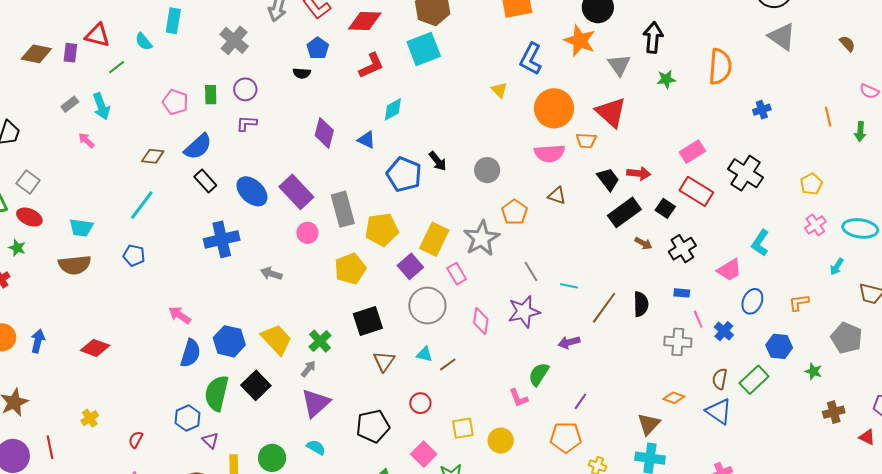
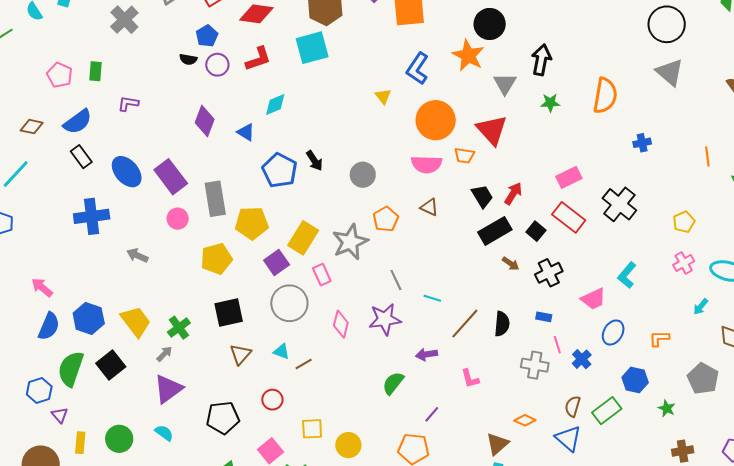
purple circle: (245, 89) -> (217, 65), moved
red arrow: (639, 173) -> (513, 194), turned -70
pink L-shape: (519, 398) -> (470, 378), moved

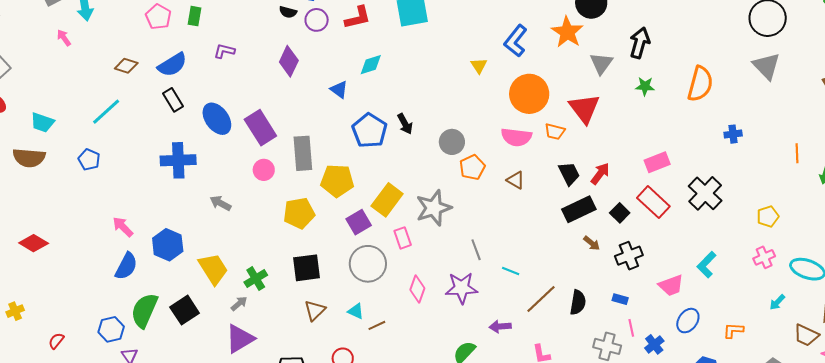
purple diamond: (205, 121) -> (289, 61), moved
orange pentagon: (386, 219) -> (472, 167), moved
blue hexagon: (89, 318) -> (168, 245), moved

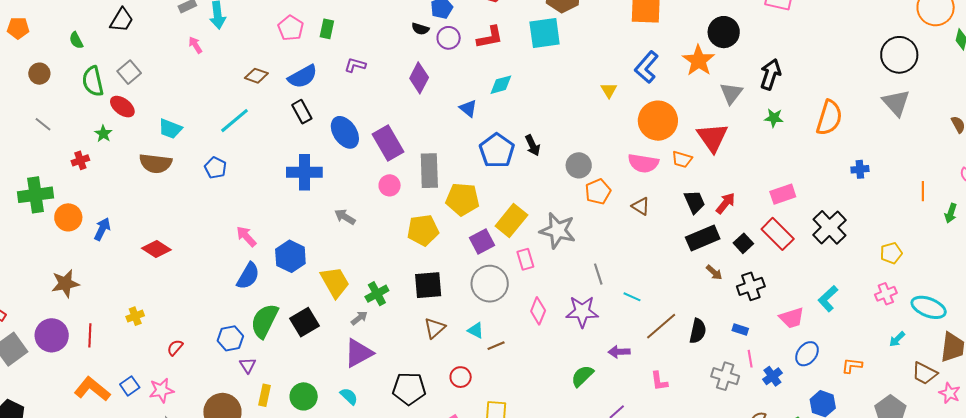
gray star: (434, 208) -> (558, 231), turned 30

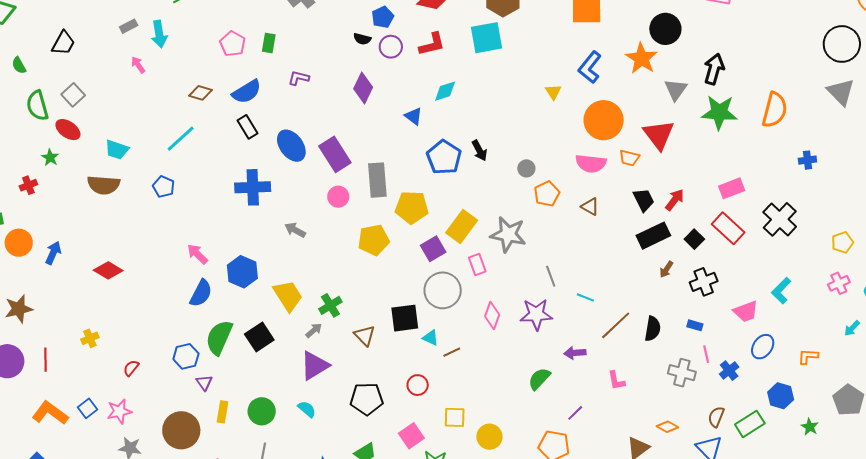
green star: (774, 118) -> (719, 112), size x1.8
gray circle: (579, 165) -> (526, 168), size x0.7
brown arrow: (714, 272) -> (666, 269), turned 84
black square: (428, 285) -> (405, 318), moved
brown triangle: (435, 328) -> (365, 336), moved, turned -30

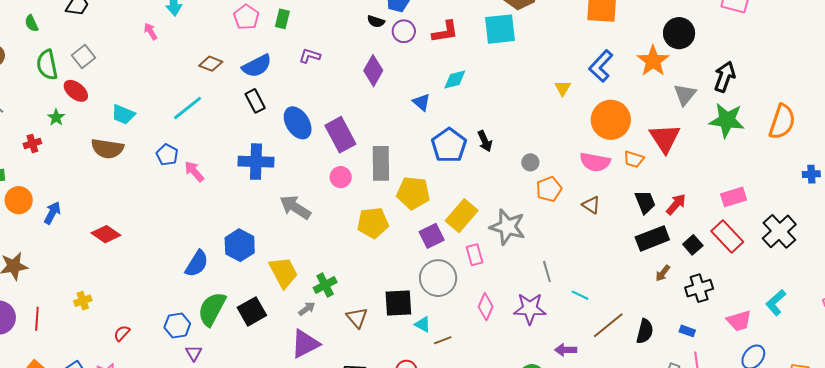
gray arrow: (295, 230) -> (295, 207), size x1.5
pink arrow: (197, 254) -> (194, 171), moved

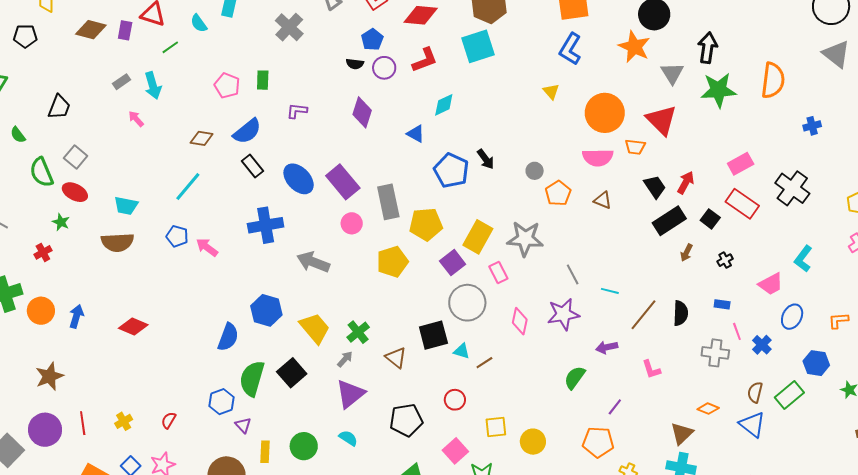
blue L-shape: (601, 66) -> (570, 49), moved
black cross: (699, 288) -> (725, 260), size x0.6
yellow cross: (83, 301) -> (124, 421), moved

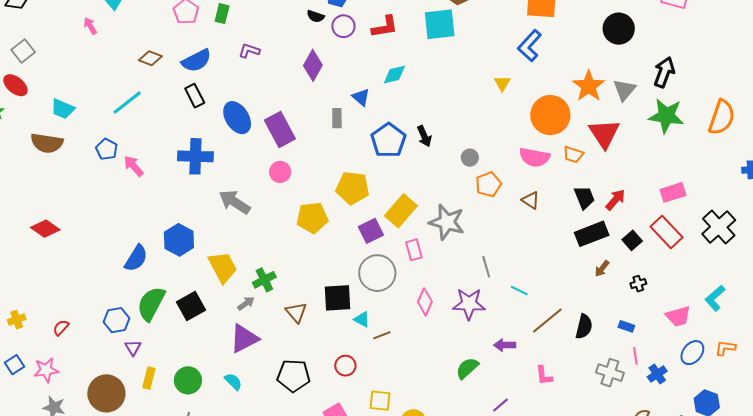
orange star: (634, 47) -> (589, 86), moved
gray rectangle: (388, 202) -> (337, 118), moved, size x0.6
orange L-shape: (838, 320) -> (725, 348), moved

